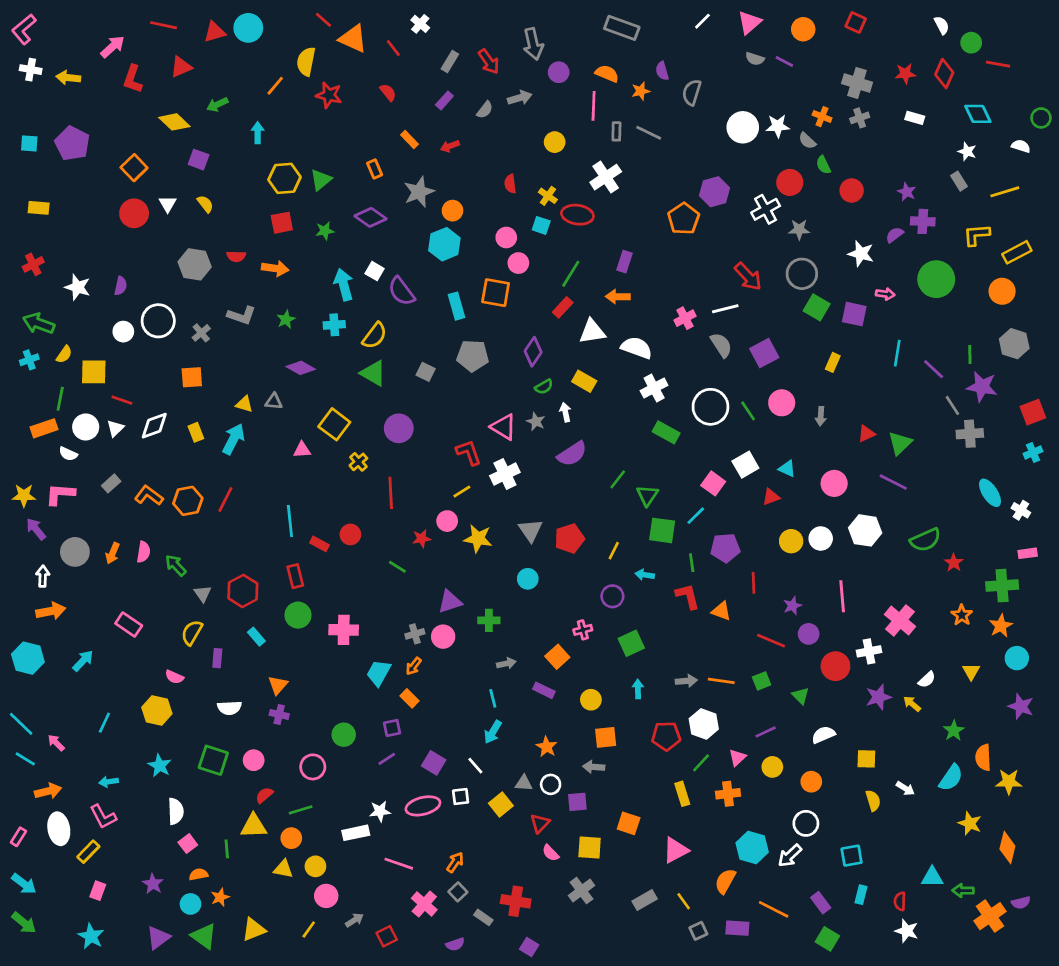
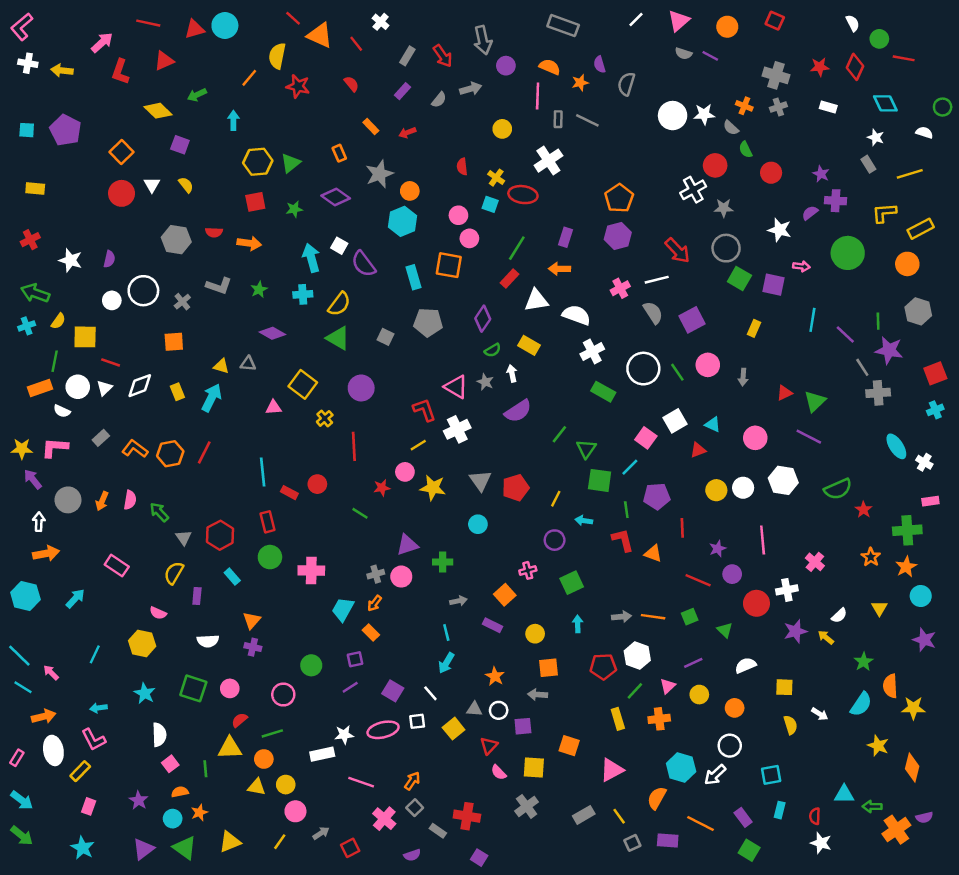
purple hexagon: (715, 192) -> (618, 236), moved
pink cross: (900, 620) -> (815, 562), size x0.7

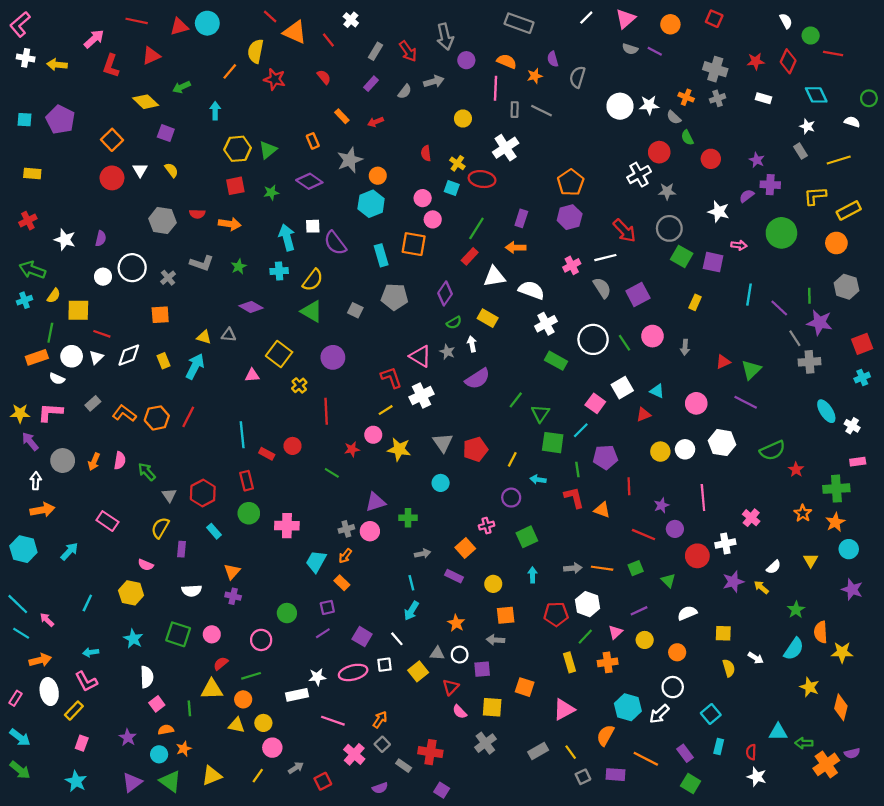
white square: (339, 246) -> (313, 226), turned -32
cyan square: (771, 775) -> (711, 714), turned -30

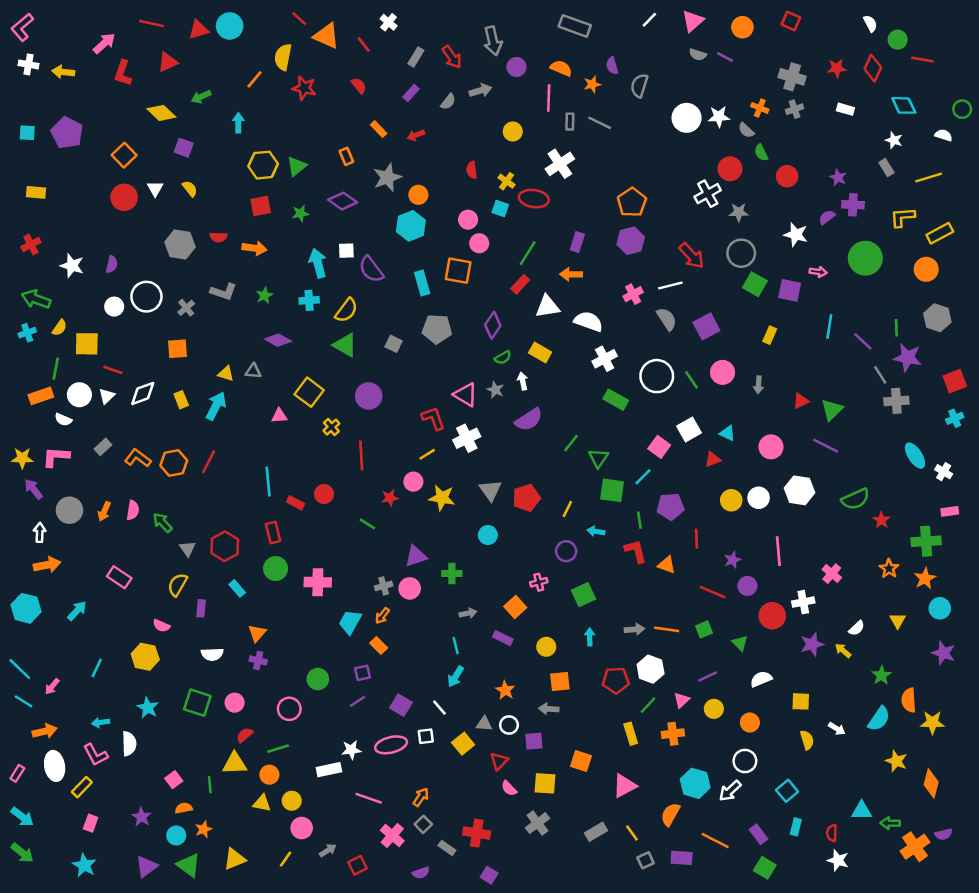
pink arrow: (47, 620) -> (52, 687), turned -96
white semicircle: (147, 677) -> (129, 744), moved

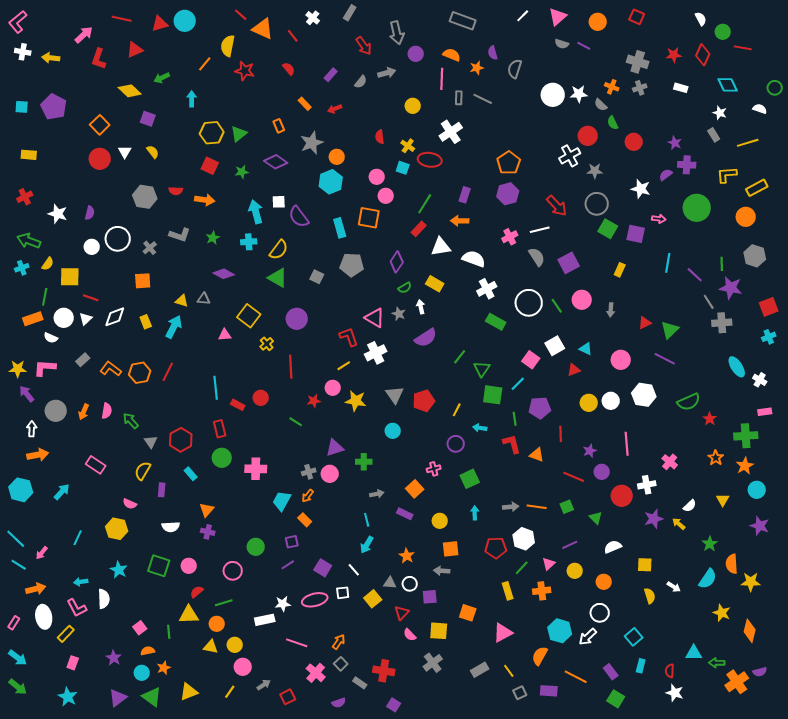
gray rectangle: (416, 57) -> (350, 13), moved
red square: (261, 206) -> (210, 166), turned 36

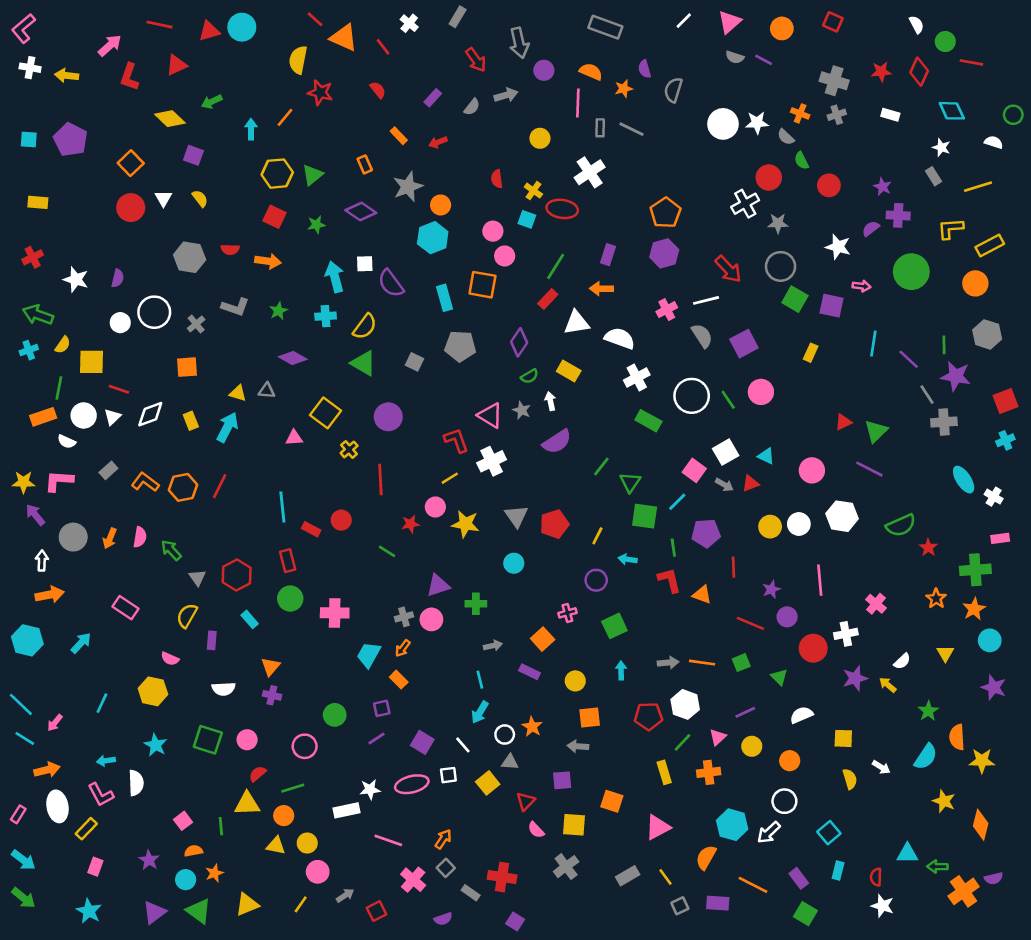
orange line: (205, 64) -> (285, 117), moved
gray arrow: (611, 310) -> (724, 485), moved, turned -64
white circle: (410, 584) -> (505, 735), moved

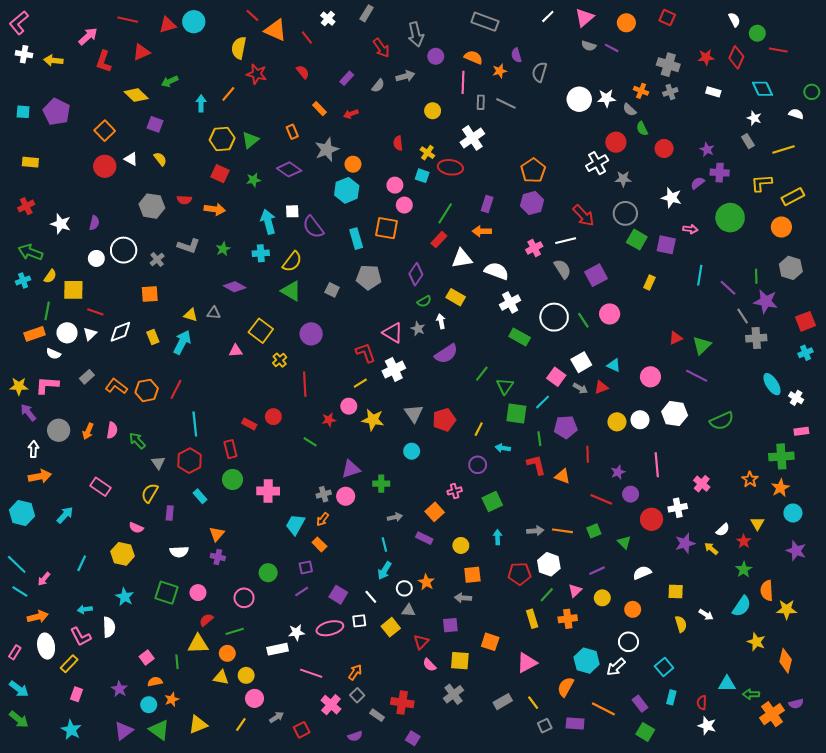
white triangle: (163, 198) -> (131, 159), turned -32
cyan line: (282, 507) -> (195, 424), moved
red star: (928, 548) -> (744, 541), moved

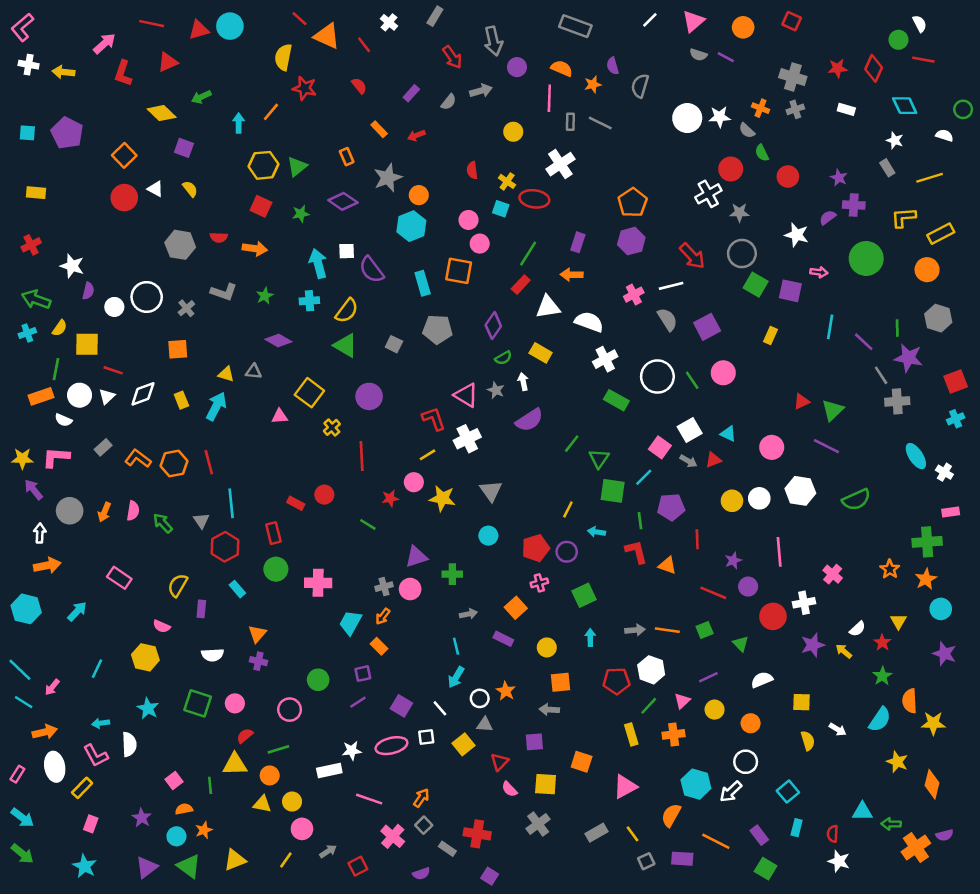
white semicircle: (734, 20) -> (920, 24), moved
purple semicircle: (94, 223) -> (88, 291), moved
red line: (176, 389) -> (209, 462), turned -42
red pentagon: (444, 420) -> (536, 548), moved
gray triangle: (158, 463) -> (201, 521), moved

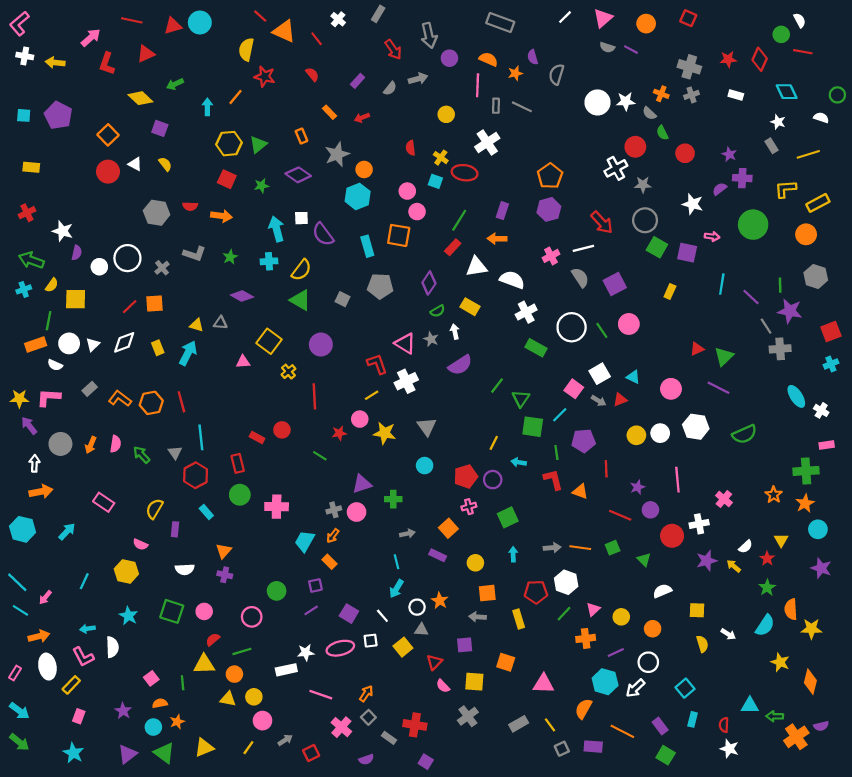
red line: (113, 370) -> (130, 307), moved, turned -63
purple line: (708, 677) -> (616, 652), moved
yellow rectangle: (631, 734) -> (519, 619), moved
pink triangle: (625, 787) -> (543, 684), turned 30

